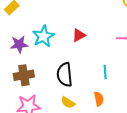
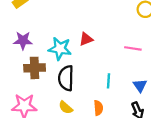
cyan star: (43, 36) -> (60, 49), moved, turned 30
brown cross: (24, 75) -> (35, 68), moved

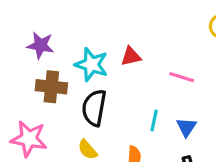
pink line: (133, 48) -> (182, 77), moved
blue triangle: (140, 86) -> (186, 127), moved

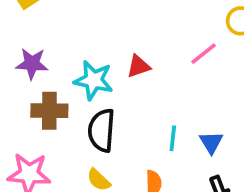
pink line: (182, 77) -> (204, 54), moved, turned -50

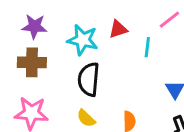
brown cross: (49, 111) -> (32, 62), moved
cyan line: (173, 138) -> (147, 47), moved

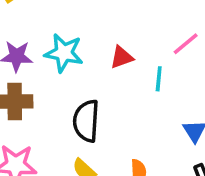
cyan star: (83, 40) -> (64, 53), moved

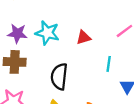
cyan line: (159, 79) -> (109, 64), moved

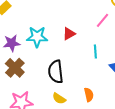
brown cross: (15, 62) -> (15, 68), turned -36

